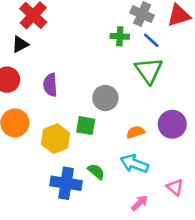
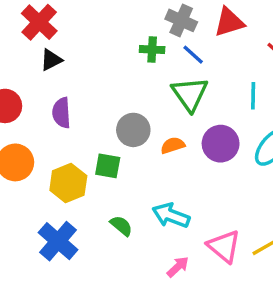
black triangle: (20, 44) -> (51, 60), moved
purple circle: (172, 124) -> (221, 144), moved
orange semicircle: (136, 132) -> (173, 145), moved
blue cross: (66, 183) -> (58, 241), moved, turned 32
pink triangle: (175, 187) -> (224, 246), size x1.5

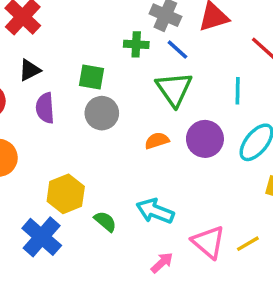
black triangle: (51, 60) -> (30, 70), moved
gray circle: (133, 130) -> (102, 113), moved
green square: (108, 166) -> (92, 77), moved
yellow hexagon: (68, 183) -> (66, 194), moved

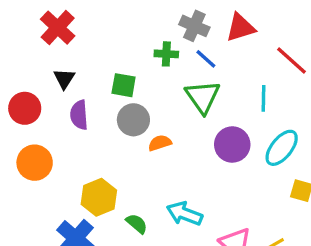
black triangle: (30, 70) -> (64, 79), turned -30
orange semicircle: (157, 141) -> (160, 143), moved

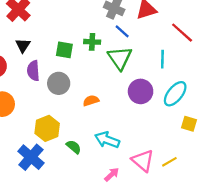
green cross: (166, 54) -> (92, 42), moved
gray circle: (133, 120) -> (59, 83), moved
orange semicircle: (160, 143) -> (91, 101), moved

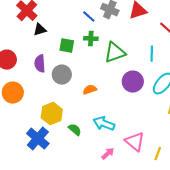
blue line: (122, 31) -> (89, 17), moved
black triangle: (23, 45) -> (40, 30), moved, turned 40
green triangle: (120, 58) -> (115, 53), turned 45
yellow line: (169, 162) -> (158, 154), moved, turned -40

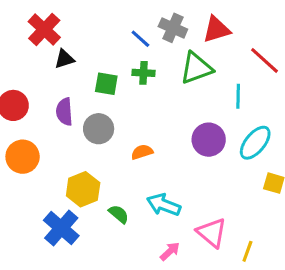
green triangle: (115, 53) -> (196, 68), moved

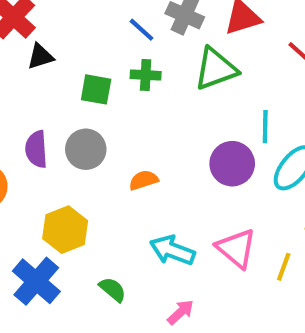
cyan line: (238, 96) -> (265, 127), moved
purple semicircle: (64, 112) -> (36, 149), moved
green semicircle: (119, 214) -> (113, 289), moved
pink triangle: (212, 233) -> (236, 248), moved
yellow line: (247, 251) -> (284, 267), moved

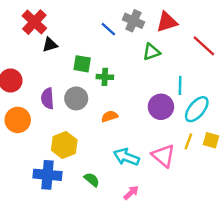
green triangle: (216, 69) -> (151, 52), size x0.7
green cross: (146, 75) -> (105, 77), moved
yellow line: (284, 267) -> (188, 141), moved
blue cross: (36, 281) -> (48, 175), turned -36

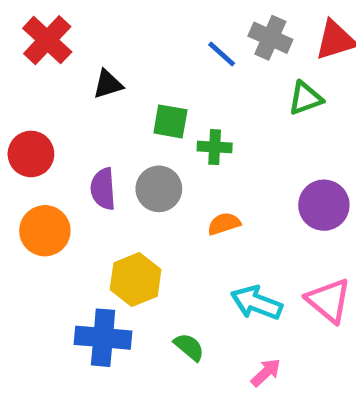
red cross: (34, 22) -> (47, 40), moved

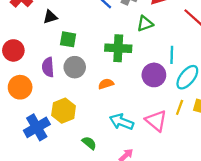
green square: (170, 121) -> (68, 39), moved
green cross: (215, 147) -> (118, 48), moved, size x1.6
blue cross: (103, 338) -> (37, 127), moved, turned -35

